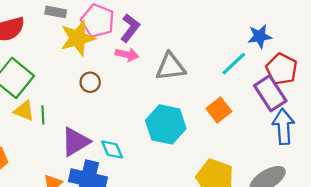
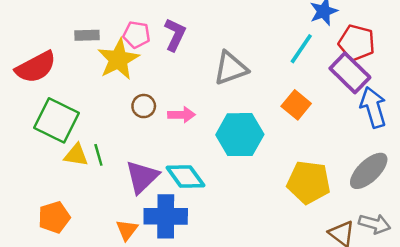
pink pentagon: (98, 21) -> (137, 35), size x0.7
pink arrow: (127, 54) -> (181, 115), moved
cyan diamond: (112, 150) -> (185, 177), size x1.4

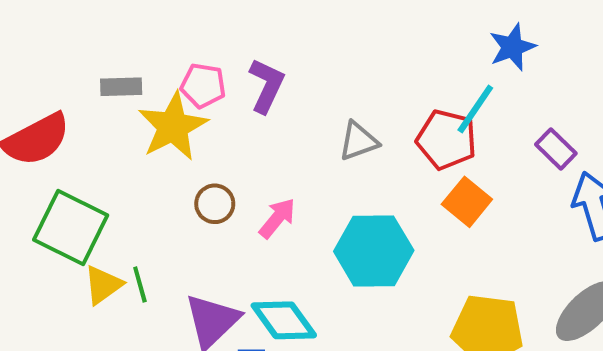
red pentagon: (357, 43) -> (446, 140), moved
gray triangle: (231, 68) -> (358, 141), size x0.7
purple rectangle: (350, 73) -> (556, 149), size x0.6
pink arrow: (181, 115) -> (277, 218), turned -50
yellow triangle: (76, 155) -> (103, 285), turned -45

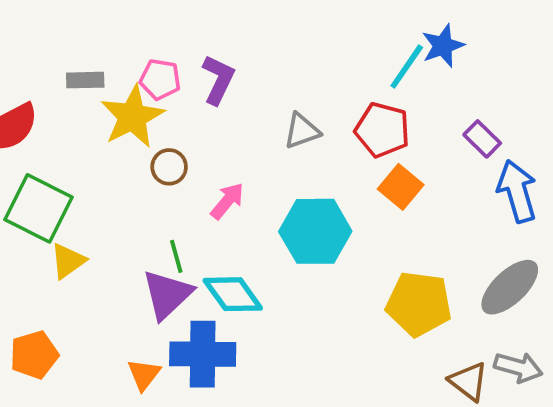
cyan line: (475, 109) -> (407, 67), moved
brown circle: (215, 204) -> (169, 167), moved
green line: (140, 285) -> (176, 256), moved

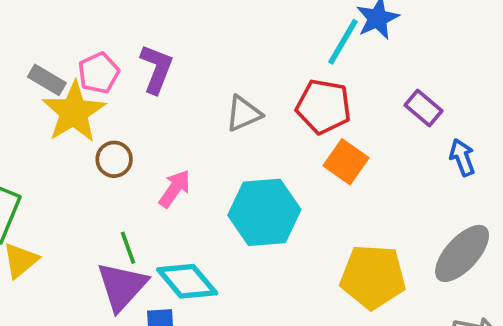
pink pentagon: (160, 79) -> (99, 73), turned -30
gray rectangle: (85, 80) -> (47, 80), moved, turned 36
blue arrow: (517, 191) -> (462, 157), size x0.6

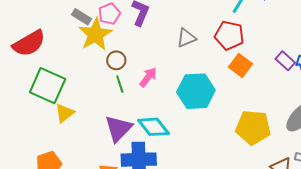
purple rectangle: (424, 108) -> (285, 61), moved
green line: (128, 248) -> (120, 84), moved

